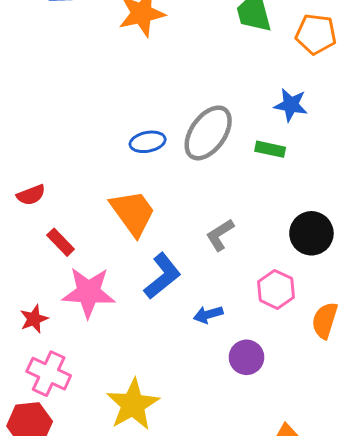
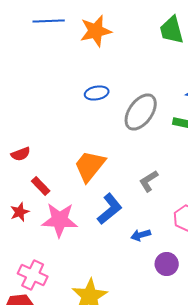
blue ellipse: (148, 142) -> (97, 93), moved
orange trapezoid: (133, 213) -> (90, 166), turned -105
red star: (34, 319) -> (20, 212), moved

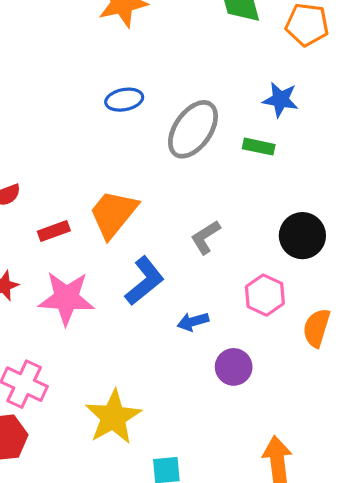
red rectangle: (41, 186) -> (54, 231), moved, turned -66

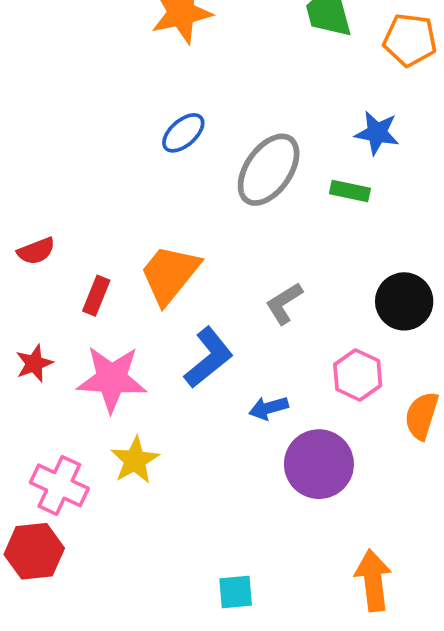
blue ellipse: (124, 100) -> (183, 133), turned -30
red rectangle: (54, 231) -> (96, 296), turned -48
purple circle: (234, 367) -> (319, 464), size x1.5
yellow star: (113, 417) -> (135, 460), moved, size x0.7

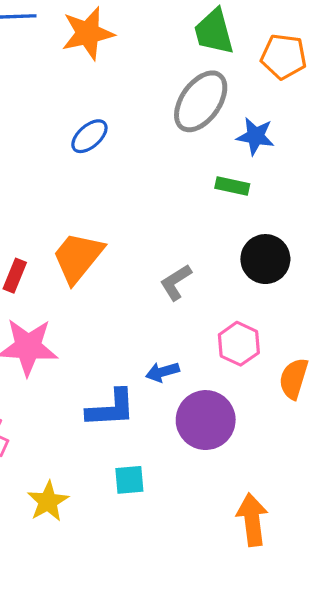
gray ellipse: (269, 170) -> (201, 101), moved
black circle: (404, 301) -> (265, 259), moved
blue L-shape: (209, 358) -> (111, 408), moved, turned 36
yellow star: (135, 460) -> (48, 501), moved
cyan square: (236, 592) -> (129, 480), moved

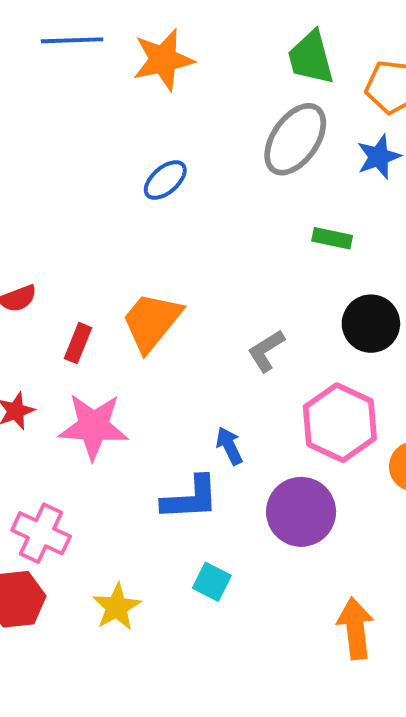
blue star: (255, 136) -> (379, 157), moved, turned -30
pink hexagon: (239, 344) -> (340, 423), size x1.5
blue arrow: (162, 372) -> (229, 446), moved, turned 80
cyan square: (129, 480) -> (212, 582), turned 32

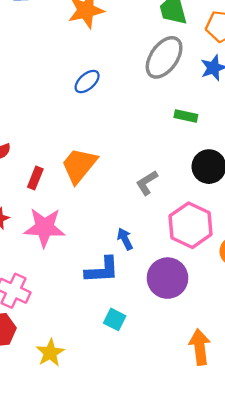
yellow star: (117, 607) -> (50, 353), moved

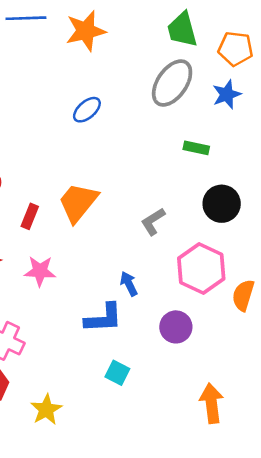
pink star: (45, 227) -> (40, 271), size x0.7
purple circle: (168, 278) -> (176, 327), size x0.7

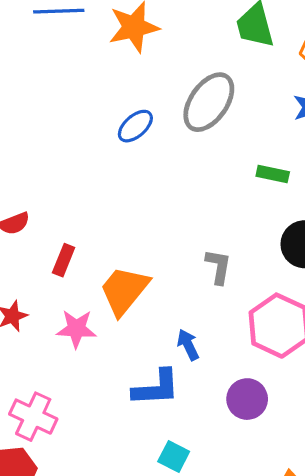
gray ellipse: (172, 83) -> (209, 102), moved
orange trapezoid: (78, 202) -> (124, 290), moved
gray L-shape: (153, 222) -> (218, 267), turned 132

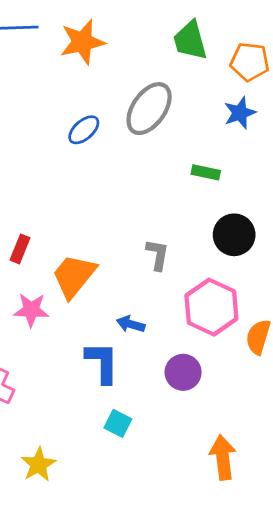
blue arrow: (188, 345) -> (131, 324), turned -48
blue L-shape: (156, 388) -> (102, 362), turned -87

